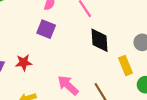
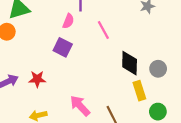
black diamond: (99, 40) -> (130, 63), moved

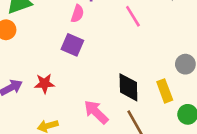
pink line: (103, 30) -> (133, 16), moved
black diamond: (130, 63) -> (128, 87), moved

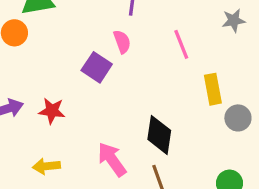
pink semicircle: (77, 14) -> (122, 42), moved, turned -48
yellow rectangle: (165, 91) -> (213, 89), moved

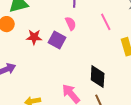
red star: (52, 111) -> (34, 37), moved

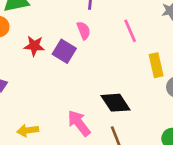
black diamond: (98, 77) -> (115, 103), turned -40

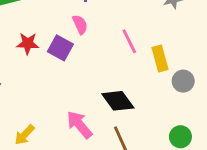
pink line: (130, 31) -> (129, 41), moved
yellow arrow: (28, 130) -> (25, 135), turned -36

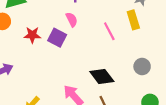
yellow rectangle: (160, 58) -> (133, 20), moved
gray circle: (183, 81) -> (142, 67), moved

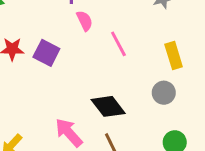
pink semicircle: (72, 20) -> (85, 21), moved
yellow rectangle: (133, 20) -> (174, 55), moved

